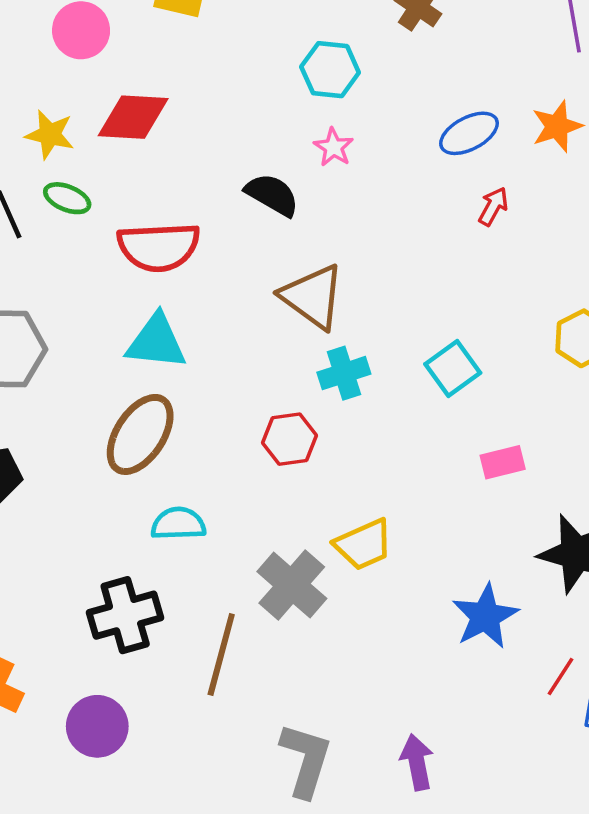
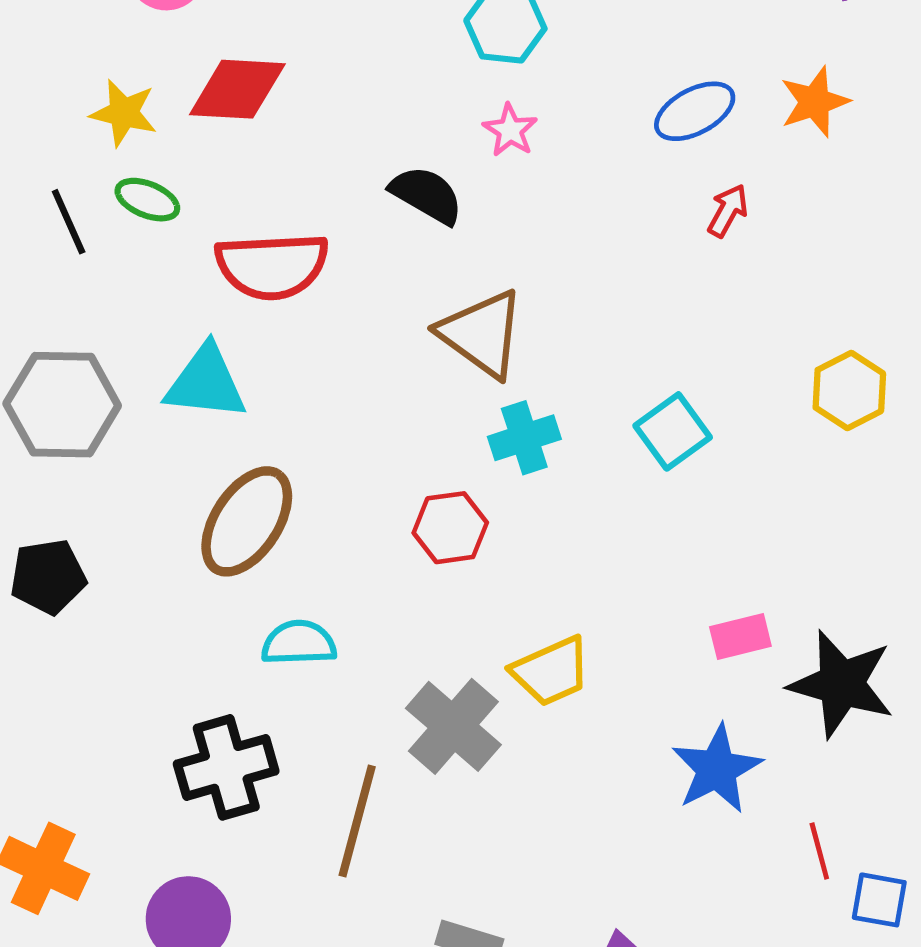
cyan triangle: (156, 342) -> (206, 383), moved
pink rectangle: (503, 462) -> (740, 637), moved
red line: (560, 677) -> (819, 851), turned -48

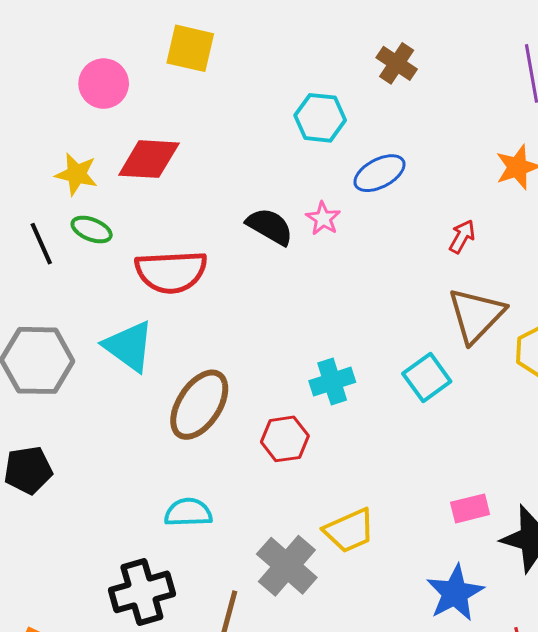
blue ellipse: (695, 111) -> (379, 173), moved
pink star: (510, 130) -> (323, 218), moved
brown triangle: (482, 334) -> (476, 315), moved, turned 38
cyan triangle: (206, 383) -> (129, 346), turned 30
brown ellipse: (247, 521) -> (199, 405), moved

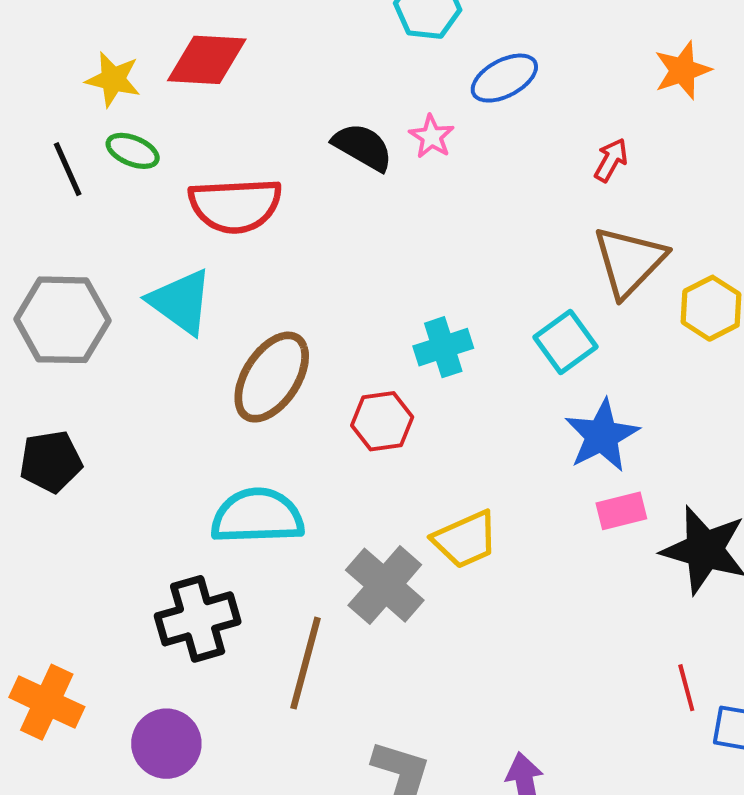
cyan semicircle: (188, 512) -> (257, 516), size x1.5
blue star: (455, 593) -> (602, 436), moved

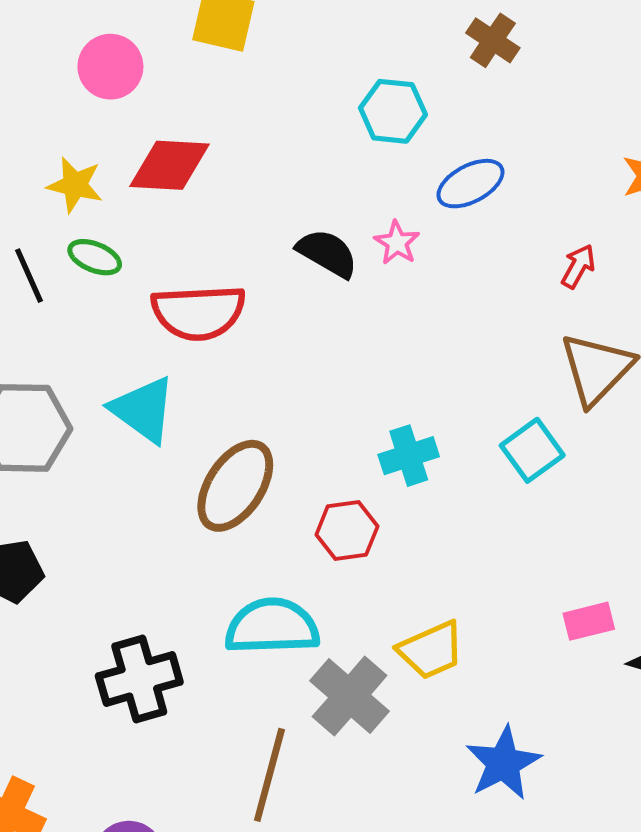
blue star: (602, 436) -> (503, 763), moved
cyan semicircle: (257, 516) -> (272, 626), moved
black cross: (198, 619) -> (139, 679), moved

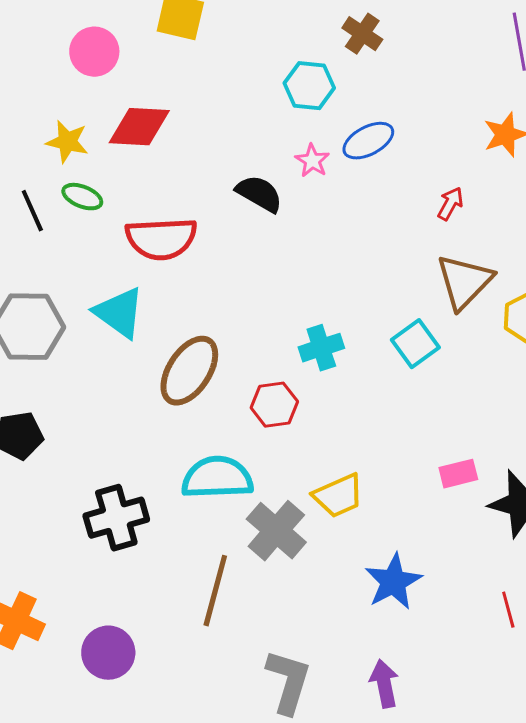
brown cross: (493, 40) -> (362, 34), moved
pink star: (397, 243) -> (312, 161), moved

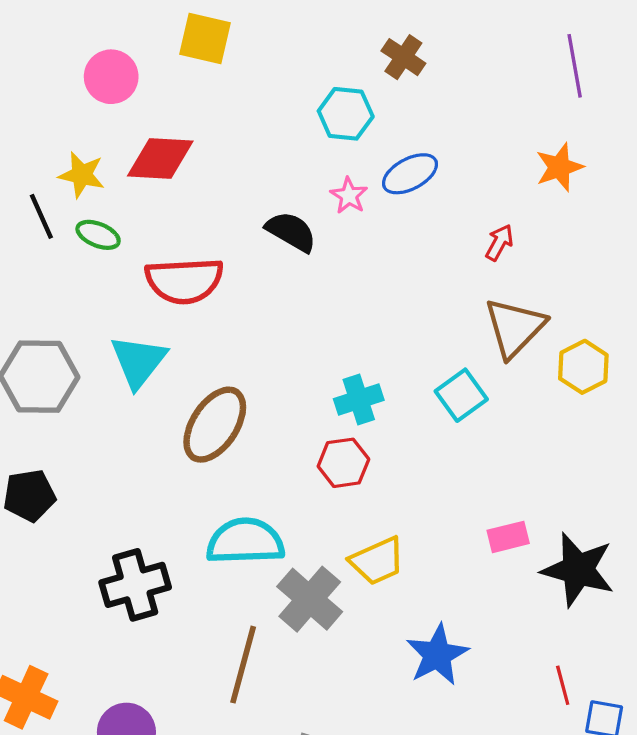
black line: (32, 211) -> (41, 216), moved
cyan triangle: (119, 313) -> (138, 361), turned 32
red hexagon: (274, 405) -> (343, 463), moved

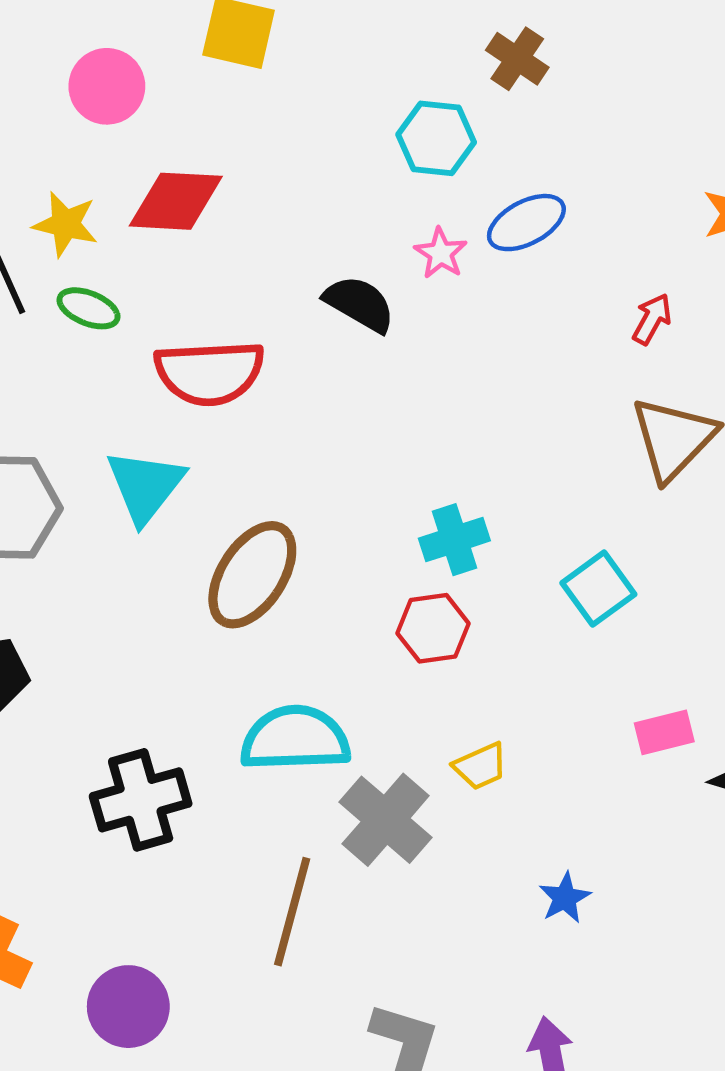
cyan square: (461, 395) -> (598, 589), moved
yellow trapezoid: (377, 561) -> (480, 766), size x0.7
blue star: (437, 655) -> (565, 898), size x0.6

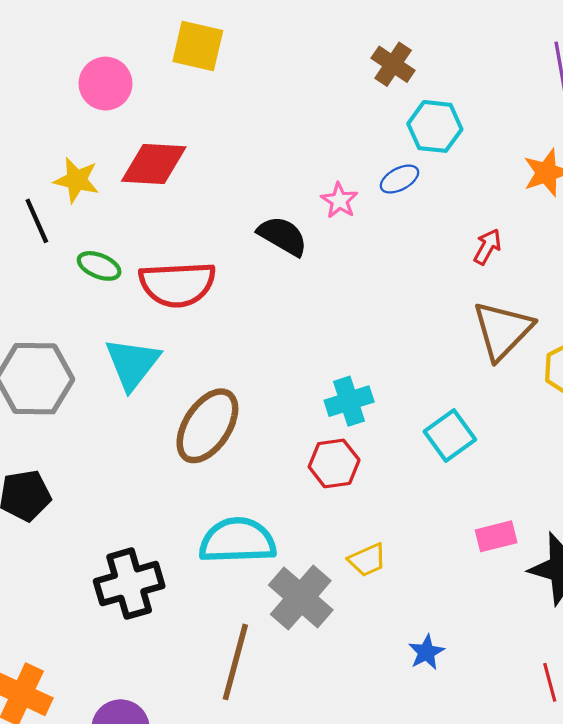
cyan hexagon: (436, 138) -> (435, 126), moved
blue ellipse: (526, 223) -> (399, 179), size x0.7
green ellipse: (88, 308) -> (99, 266), moved

